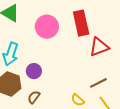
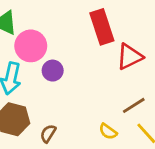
pink circle: (47, 27) -> (31, 46), moved
purple circle: (34, 71) -> (53, 71), moved

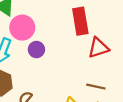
brown line: (134, 105) -> (96, 87), turned 36

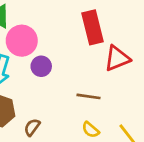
brown line: (96, 87) -> (88, 96), moved

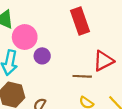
red triangle: (117, 58) -> (103, 61), moved

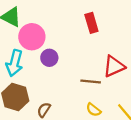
red rectangle: (80, 21) -> (91, 23), size x0.7

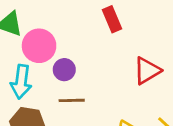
brown line: (91, 82) -> (72, 100), moved

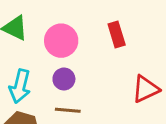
pink circle: (39, 46) -> (61, 41), moved

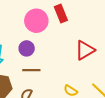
pink circle: (61, 41) -> (36, 21), moved

